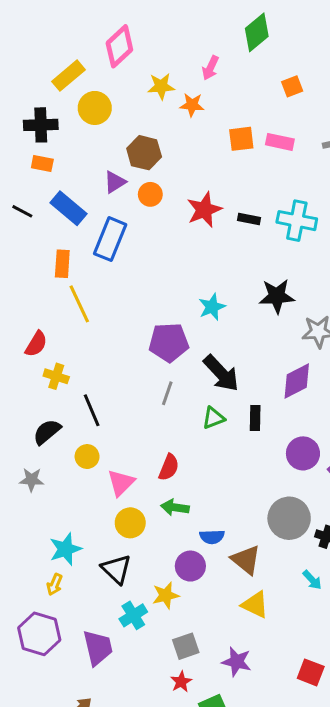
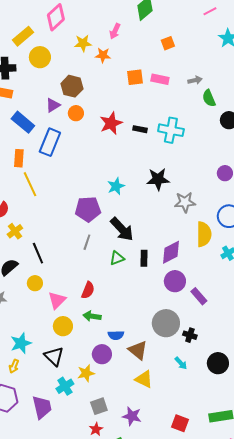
yellow cross: (56, 376) -> (15, 231), turned 35
purple diamond: (297, 381) -> (171, 252), moved

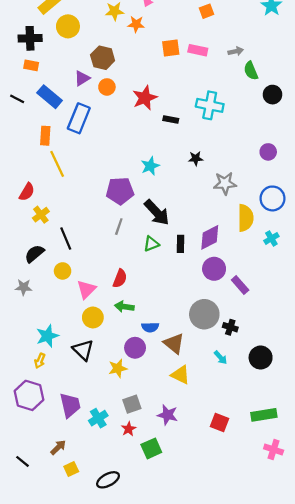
black rectangle: (140, 129) -> (171, 119), moved
black star: (158, 179) -> (196, 158), size x0.6
cyan cross: (65, 386) -> (98, 418), moved

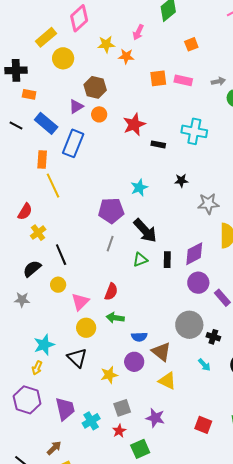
black cross: (30, 38) -> (16, 70), moved
purple circle: (135, 348) -> (134, 362), moved

